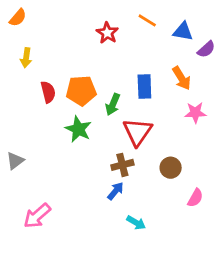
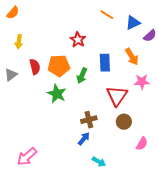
blue triangle: (183, 31) -> (133, 23), turned -35
red star: (107, 33) -> (78, 40), moved
red triangle: (138, 132) -> (117, 96), moved
gray triangle: (15, 161) -> (11, 75), moved

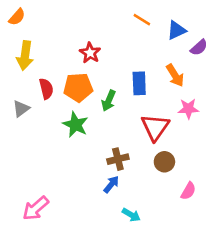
red star: (78, 40) -> (90, 53), moved
yellow arrow: (19, 42) -> (25, 56), size x1.5
gray triangle: (11, 75) -> (21, 109), moved

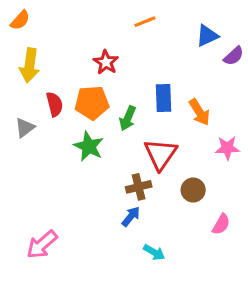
orange line: (142, 20) -> (145, 22), moved, turned -54
orange arrow: (175, 75) -> (199, 112), moved
pink star: (188, 109) -> (227, 148), moved
red triangle: (155, 127) -> (160, 154), moved

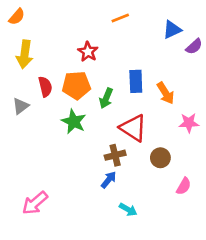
red triangle: (160, 154) -> (133, 128), turned -32

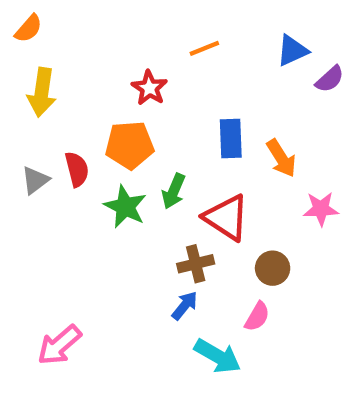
orange line: (120, 18) -> (204, 48), moved
red semicircle: (45, 87) -> (77, 169), moved
green arrow: (106, 98) -> (174, 191), moved
pink semicircle: (184, 186) -> (257, 317), moved
cyan arrow: (128, 210) -> (218, 356), size x1.5

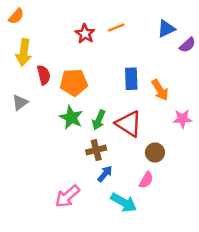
red star: (149, 88) -> (85, 34), moved
red semicircle: (77, 169) -> (44, 75), moved
green arrow: (174, 191) -> (99, 120), moved
brown cross: (196, 264) -> (96, 150), moved
pink arrow: (59, 345) -> (67, 196), moved

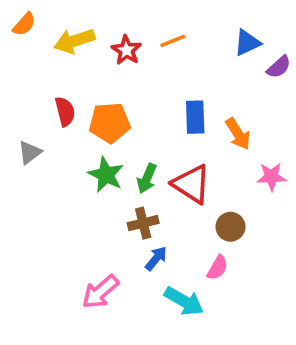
yellow arrow: (24, 52) -> (74, 41), moved, turned 64

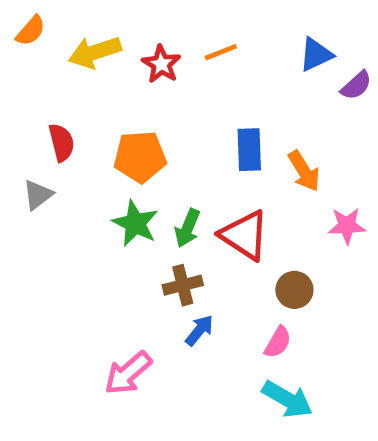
red semicircle: (65, 112) -> (62, 143), moved
cyan arrow: (184, 301) -> (287, 399), moved

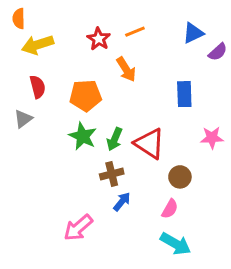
orange semicircle: (31, 31) -> (19, 19), turned 138
yellow arrow: (95, 52) -> (38, 45), moved
blue rectangle: (249, 150) -> (184, 94), moved
orange arrow: (304, 171) -> (126, 69), moved

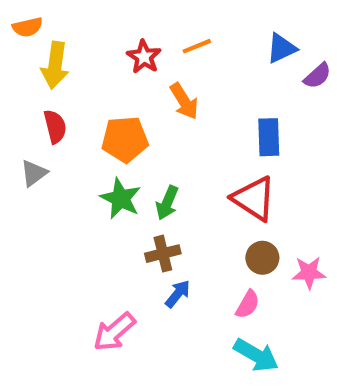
orange semicircle: (19, 19) -> (28, 27), turned -102
yellow arrow: (38, 45) -> (55, 65), turned -64
pink star: (212, 138) -> (309, 273), moved
red triangle: (149, 143) -> (254, 199), moved

